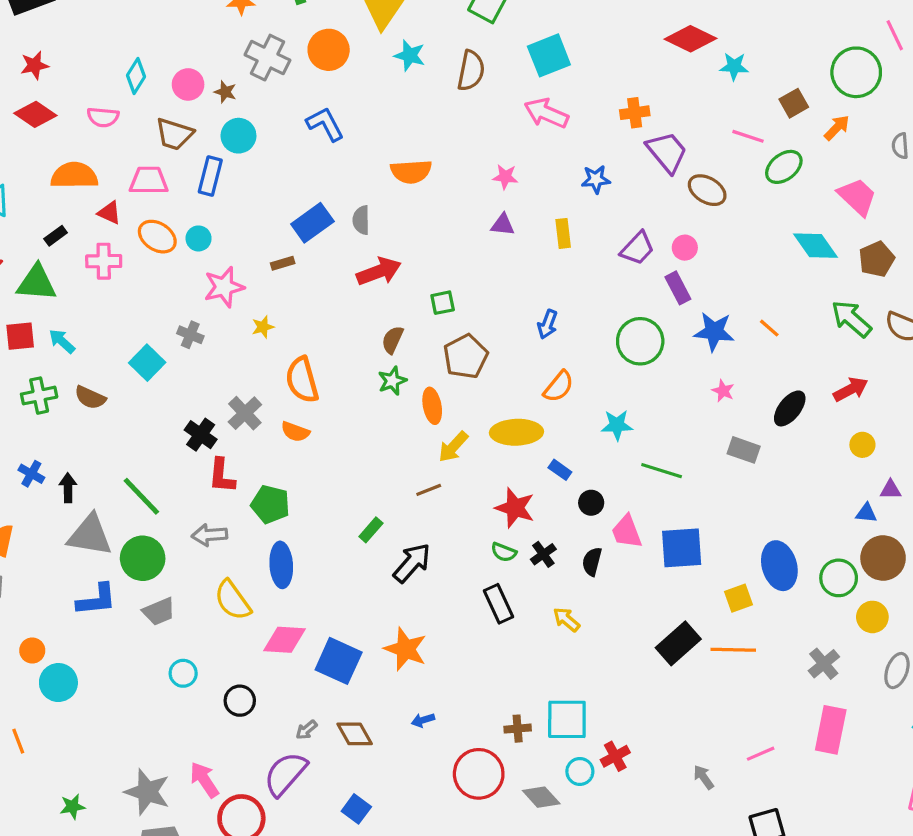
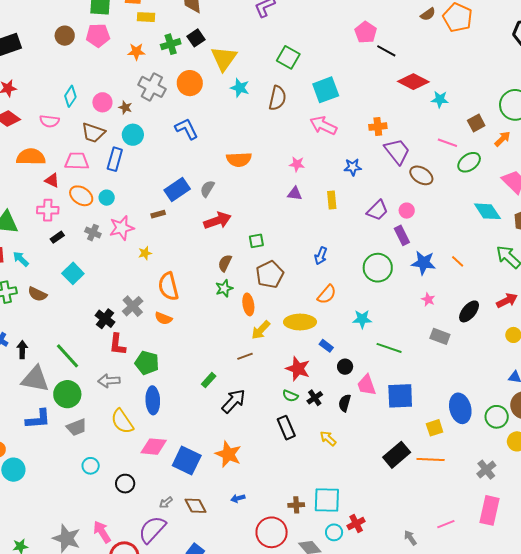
gray semicircle: (361, 220) -> (207, 189), turned 30
black rectangle: (56, 236) -> (57, 237), moved
gray cross: (190, 335) -> (93, 233), moved

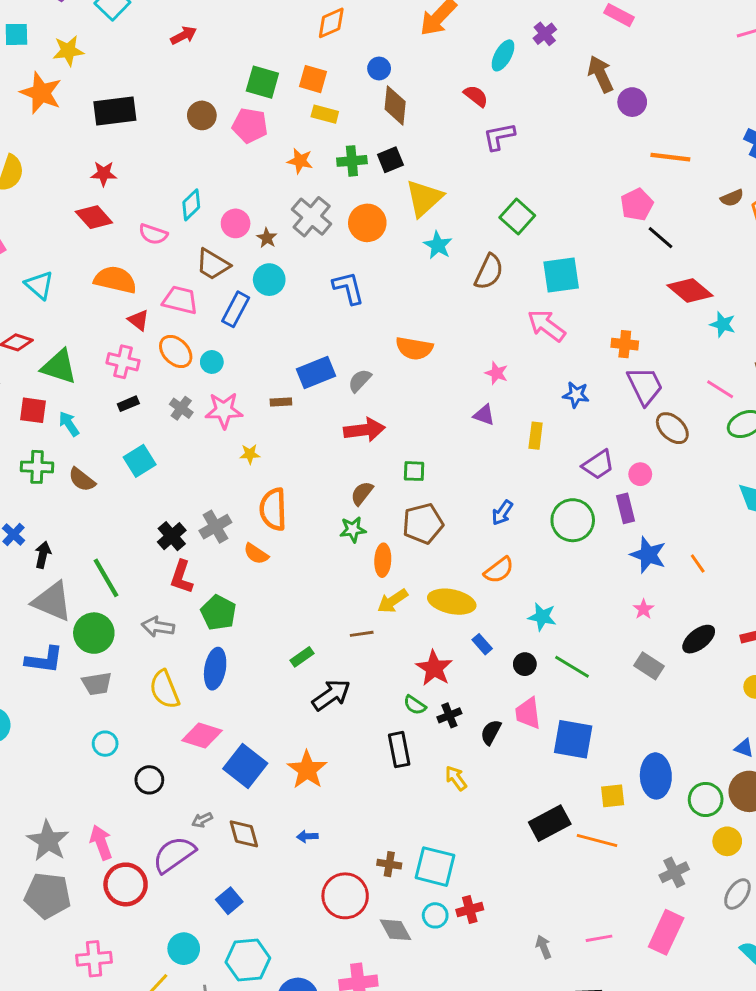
green circle: (378, 268) -> (573, 520), moved
black circle: (345, 367) -> (525, 664), moved

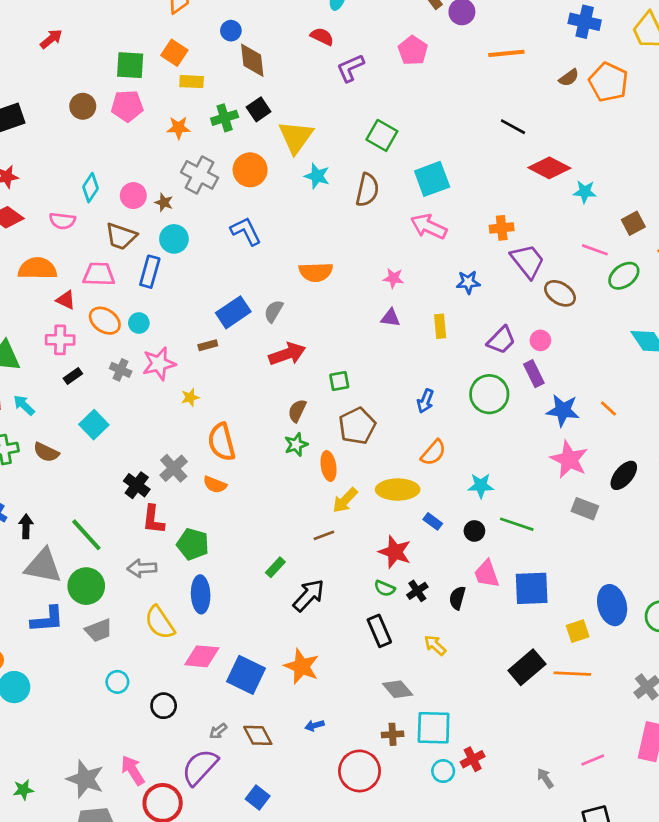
orange square: (313, 79) -> (174, 53), turned 30
pink pentagon: (637, 205) -> (413, 50), moved
pink star: (643, 609) -> (569, 459), size x2.0
gray diamond: (395, 930) -> (398, 689), moved

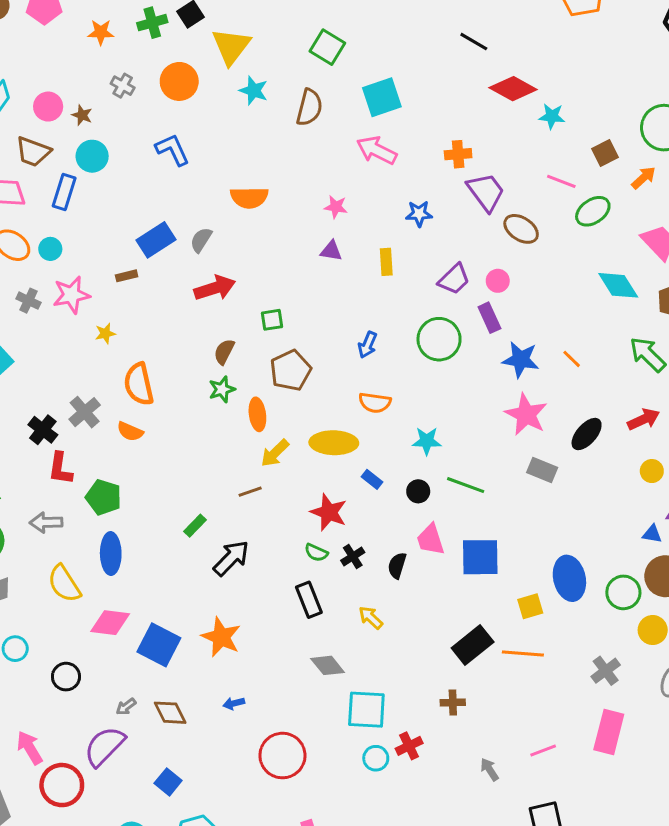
gray cross: (199, 175) -> (123, 86), size x0.6
orange semicircle: (433, 453) -> (375, 403), turned 56
brown cross: (393, 734) -> (453, 702), moved

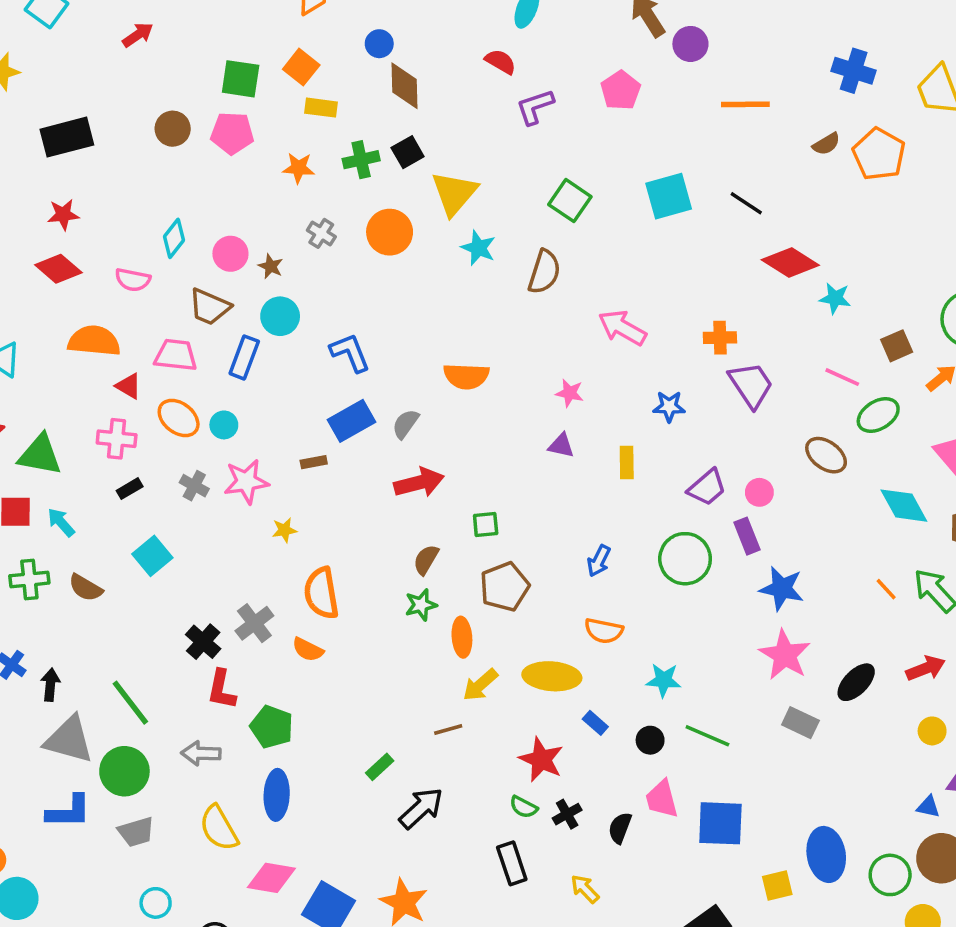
cyan square: (382, 97) -> (669, 196), moved
blue L-shape: (172, 150) -> (350, 353), moved
brown ellipse: (521, 229) -> (826, 455), moved
orange line: (572, 359) -> (886, 589), moved

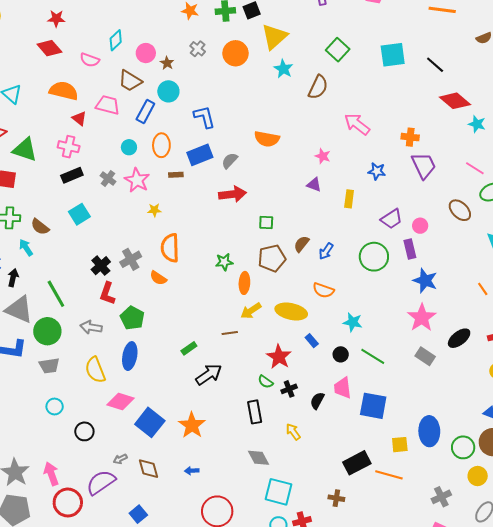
orange ellipse: (179, 418) -> (161, 145), moved, turned 45
pink star: (246, 481) -> (137, 180), turned 30
black rectangle: (130, 489) -> (72, 175), size x1.5
cyan arrow: (61, 522) -> (26, 248), moved
brown semicircle: (426, 560) -> (301, 244), moved

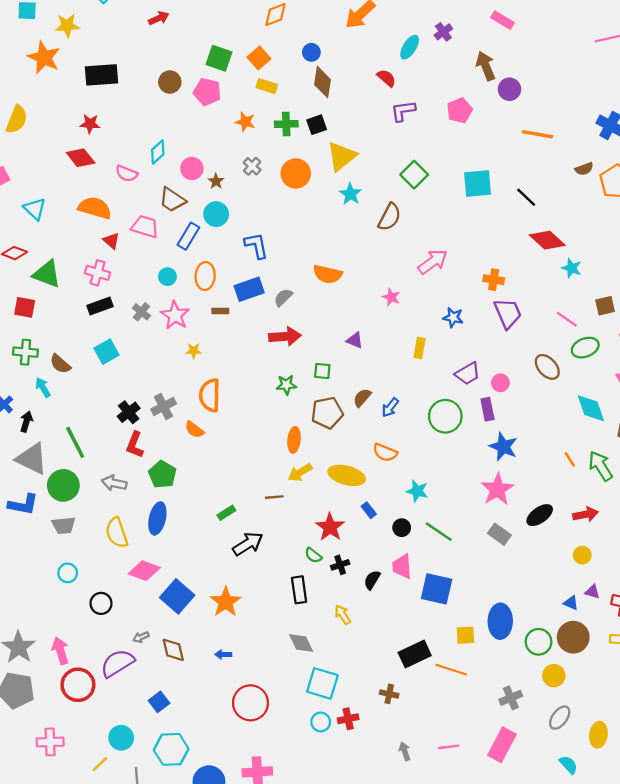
pink arrow: (357, 124) -> (433, 262), turned 104
purple triangle: (314, 185) -> (355, 340), moved
green star: (224, 262) -> (286, 385), moved

